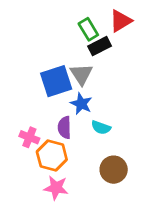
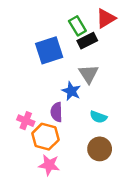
gray triangle: (81, 74) -> (89, 74), moved
blue square: (56, 81) -> (49, 50), moved
cyan semicircle: (101, 127) -> (98, 117), moved

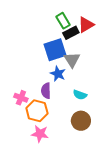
red triangle: (106, 18) -> (86, 25), moved
blue square: (49, 50) -> (55, 50), moved

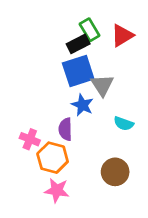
black rectangle: (71, 33) -> (78, 44), moved
cyan semicircle: (80, 95) -> (124, 124), moved

